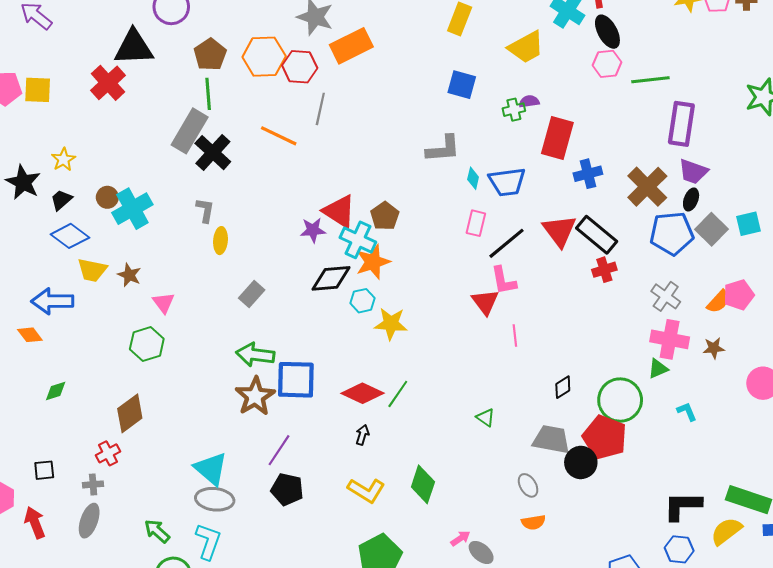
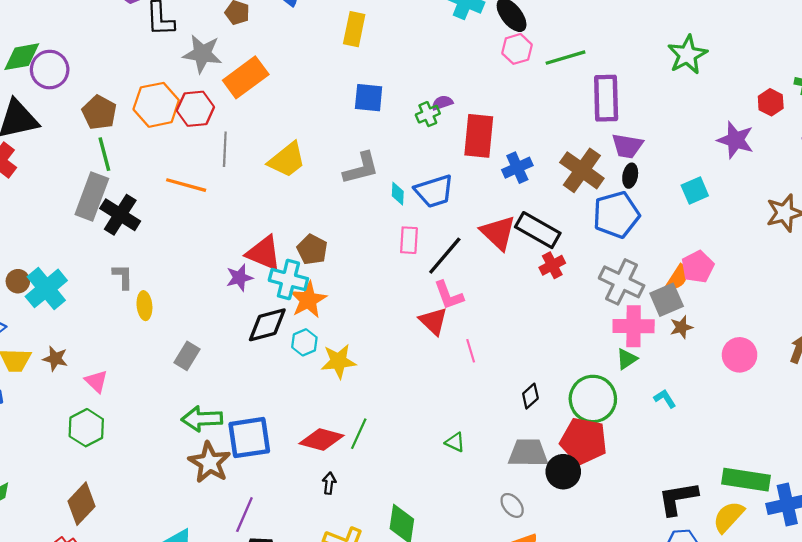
yellow trapezoid: (526, 47) -> (287, 160), moved
gray square: (712, 229) -> (667, 300), moved, turned 32
gray cross: (666, 296) -> (622, 282), size x1.4

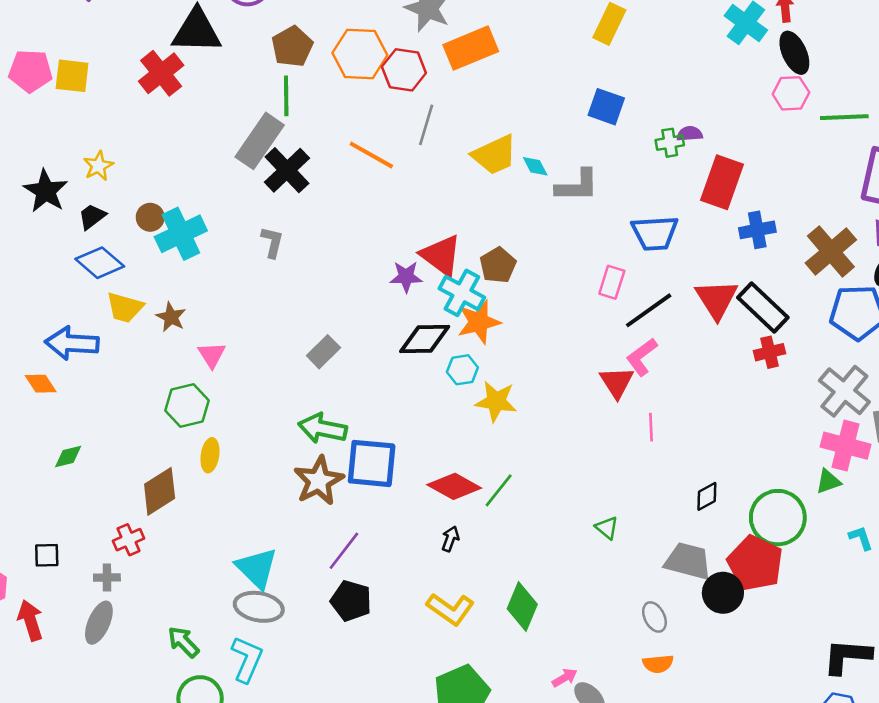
cyan diamond: (398, 194) -> (535, 166), moved, turned -45
pink L-shape: (449, 295) -> (642, 357), turned 60
yellow ellipse: (144, 306) -> (210, 455), moved

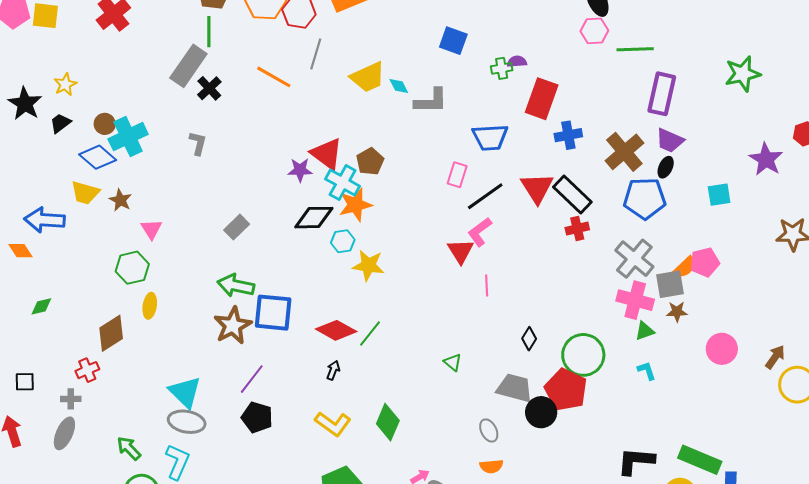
black cross: (287, 170) -> (209, 88), size x0.7
blue diamond: (100, 263) -> (98, 157), moved
green triangle: (828, 481) -> (645, 331), moved
black diamond: (707, 496) -> (529, 339), turned -30

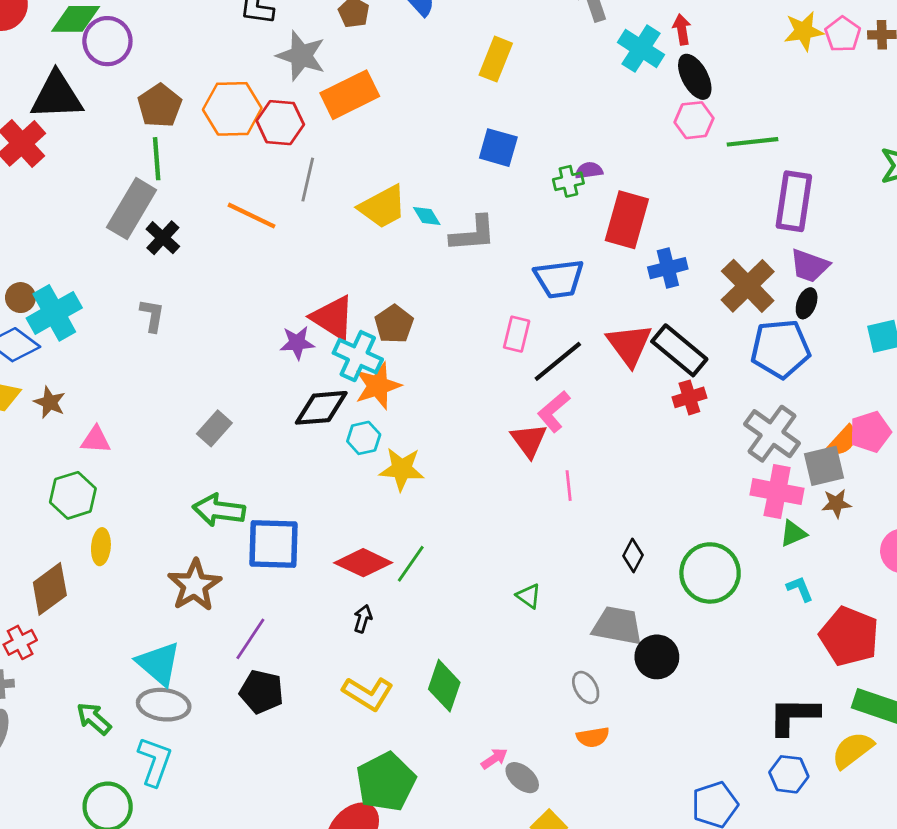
pink triangle: (151, 229) -> (96, 440), turned -50
brown star: (233, 326) -> (195, 585), moved
red pentagon: (566, 390) -> (849, 636), moved
green arrow: (129, 448) -> (94, 719), moved

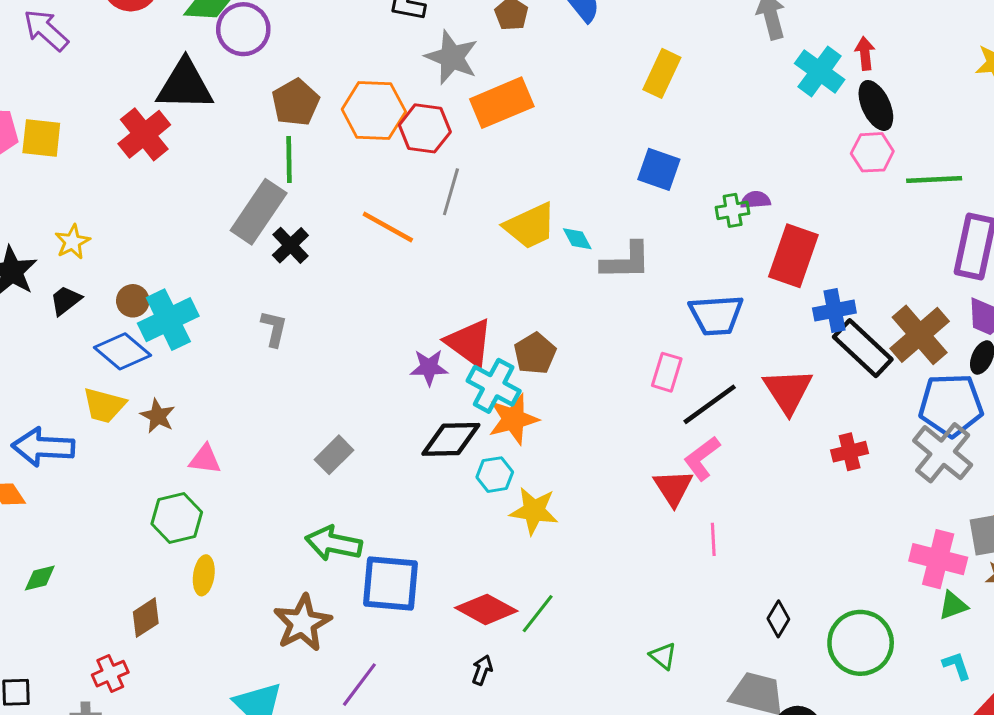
black rectangle: (679, 350) -> (863, 348), moved
gray cross: (772, 434) -> (943, 453), moved
brown diamond: (50, 589) -> (146, 618), size x0.7

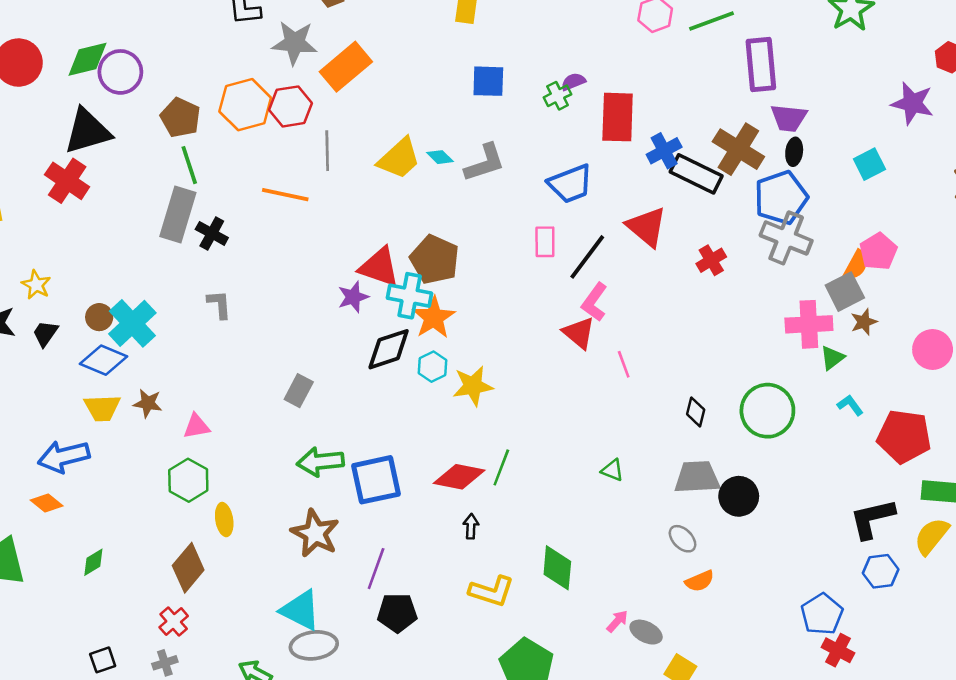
brown pentagon: (535, 353) -> (435, 260), size x1.4
brown diamond: (146, 618) -> (188, 568), size x1.4

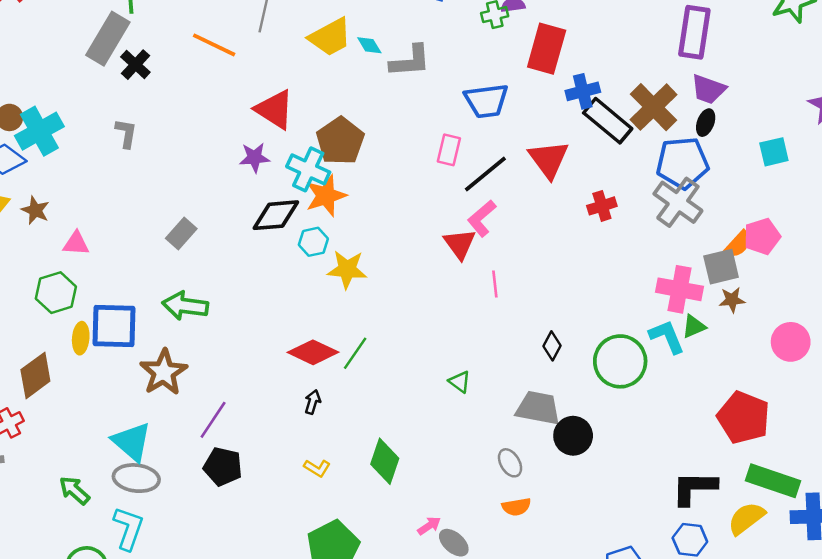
red triangle: (379, 267) -> (275, 109), moved
cyan L-shape: (850, 405) -> (667, 337), moved, size x1.5
blue square: (376, 480) -> (114, 326), moved
yellow L-shape: (492, 591) -> (317, 468), size x0.6

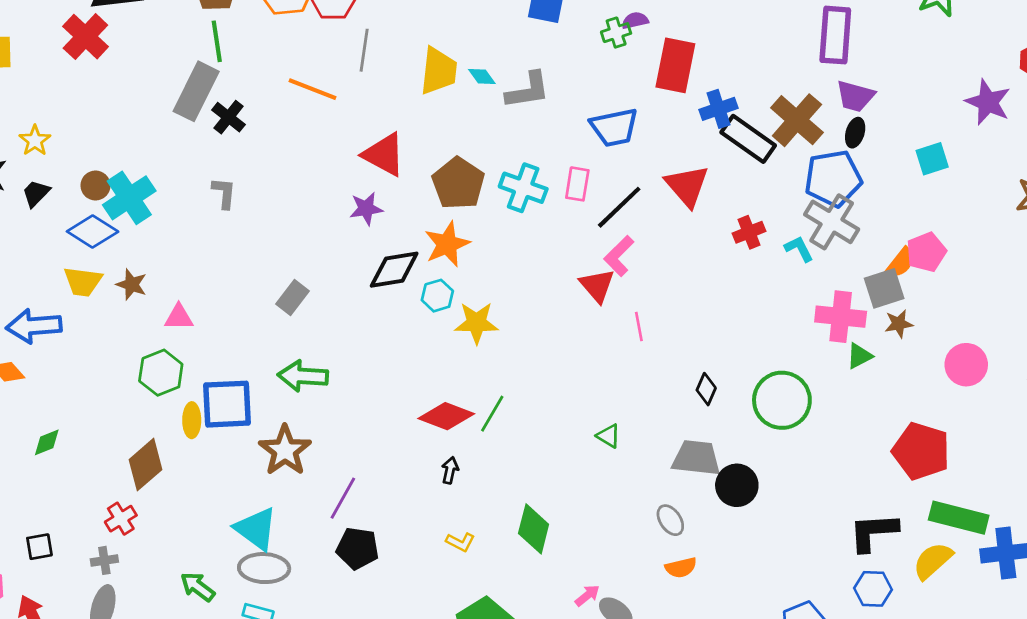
yellow trapezoid: (330, 37) -> (439, 71), turned -51
cyan cross: (308, 169) -> (523, 188), moved
cyan L-shape: (667, 337) -> (799, 249), moved, size x0.7

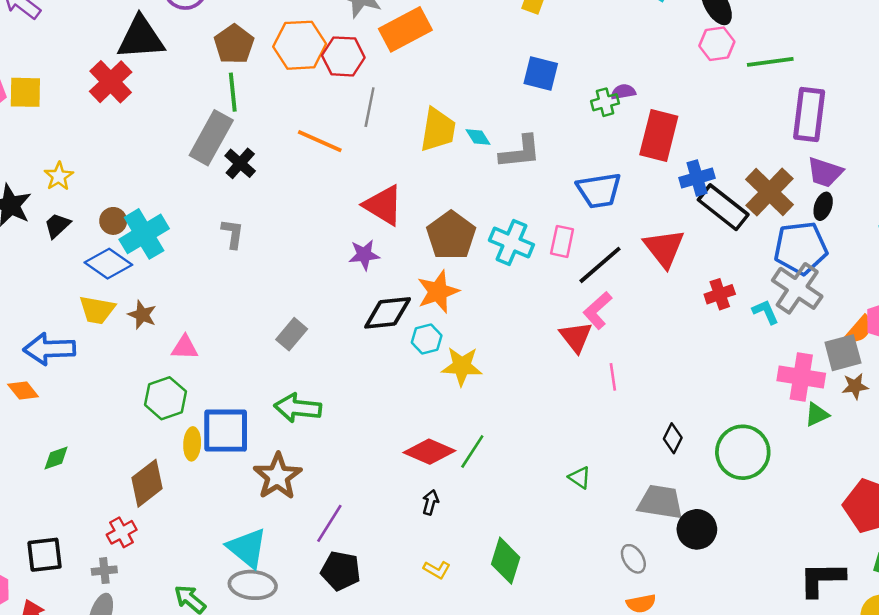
black square: (39, 547) -> (45, 555), size x1.4

